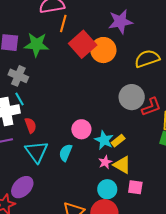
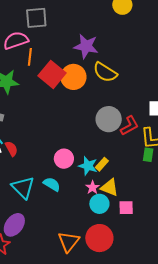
purple star: (120, 22) -> (86, 46), turned 30
yellow semicircle: (147, 59) -> (105, 72), moved, turned -120
red semicircle: (31, 125) -> (11, 149), moved
cyan semicircle: (66, 153) -> (52, 184), turned 108
cyan circle: (107, 189) -> (99, 204), moved

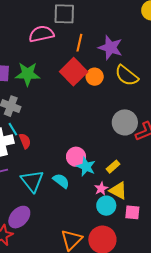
orange line: (30, 57) -> (79, 43), moved
orange circle: (73, 77) -> (95, 77), size x0.7
cyan star: (88, 166) -> (86, 167), moved

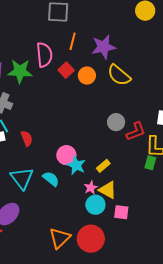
pink semicircle: (41, 34) -> (44, 55), moved, turned 95
purple star: (110, 48) -> (103, 47), turned -30
red square: (74, 72) -> (66, 70), size x0.6
gray circle: (125, 122) -> (116, 122), size x0.7
red semicircle: (25, 141) -> (27, 138), moved

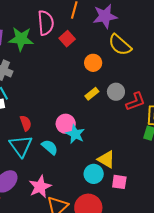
orange circle: (87, 76) -> (93, 63), moved
red semicircle: (27, 138) -> (26, 123), moved
yellow rectangle: (103, 166) -> (92, 94), moved
pink star: (91, 188) -> (40, 187), moved, size x1.6

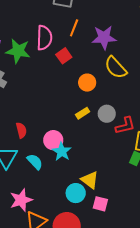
red semicircle: (26, 123) -> (21, 130), moved

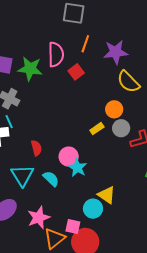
orange circle: (87, 83) -> (114, 109), moved
pink square: (100, 204) -> (73, 226), moved

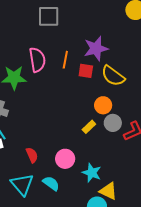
orange line: (85, 44) -> (65, 60), moved
red square: (76, 72) -> (86, 71), moved, turned -35
cyan star: (77, 168) -> (92, 173), moved

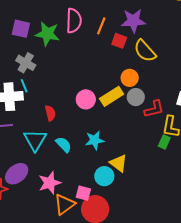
yellow rectangle: (89, 127) -> (112, 96), size x1.6
pink circle: (65, 159) -> (86, 99), moved
cyan star: (92, 173) -> (95, 140), moved, turned 30

